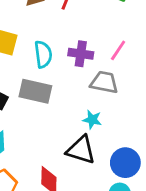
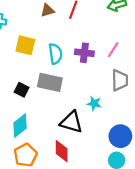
gray trapezoid: (104, 82) -> (120, 80), moved, turned 80
black triangle: (81, 150) -> (71, 122), moved

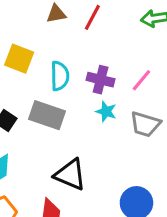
gray trapezoid: (120, 80) -> (145, 124), turned 100
cyan star: (94, 103) -> (106, 111), moved

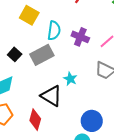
cyan star: (106, 111) -> (70, 79), moved
gray rectangle: (47, 115) -> (42, 55), turned -55

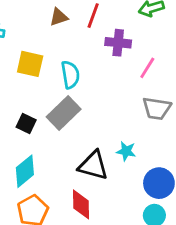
purple cross: (80, 37) -> (118, 43), moved
cyan star: (70, 79) -> (126, 151), moved

